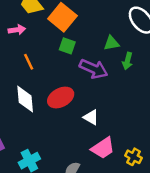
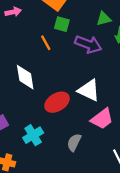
orange line: (29, 62) -> (46, 43), moved
red ellipse: (61, 98) -> (57, 102), moved
white triangle: (91, 117) -> (89, 90), size x1.5

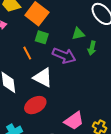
white triangle: (89, 90) -> (43, 78), moved

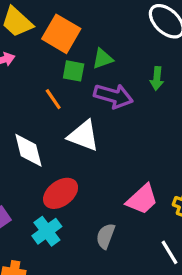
green triangle: (78, 34) -> (103, 59), moved
red ellipse: (35, 105) -> (61, 193), moved

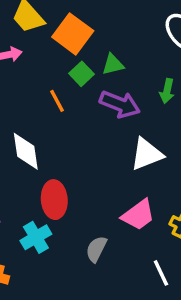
green square: (74, 71) -> (81, 74), turned 30
white triangle: (83, 136) -> (147, 154), moved, turned -48
red ellipse: (61, 193) -> (54, 200), turned -64

